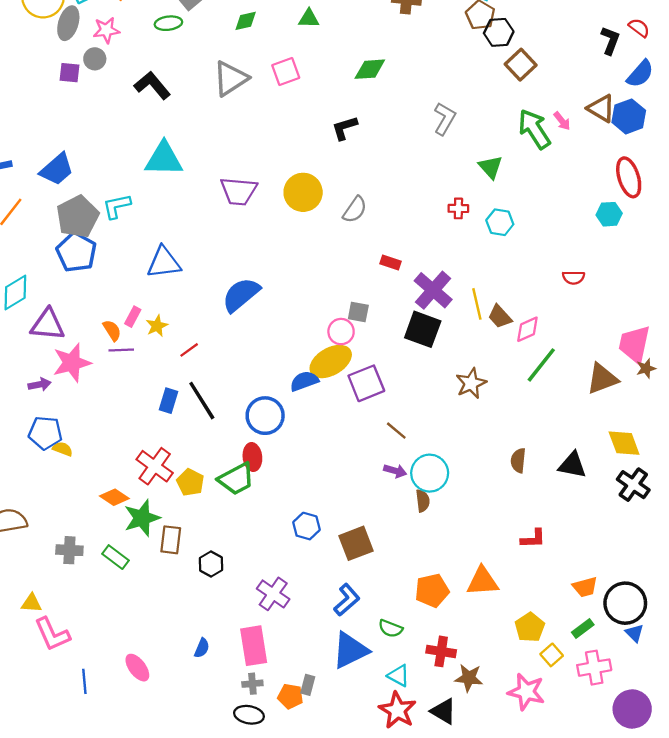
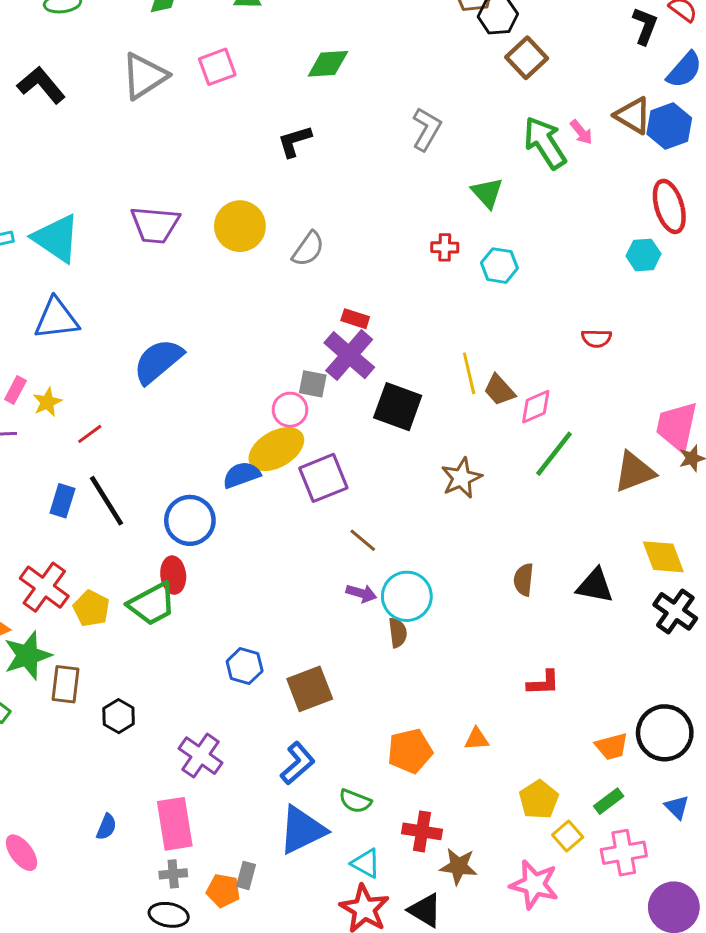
cyan triangle: (164, 159) -> (56, 238), moved, turned 33
purple cross: (433, 290) -> (349, 355), moved
orange triangle: (483, 581) -> (477, 739), size x0.6
black circle: (625, 603) -> (665, 733), moved

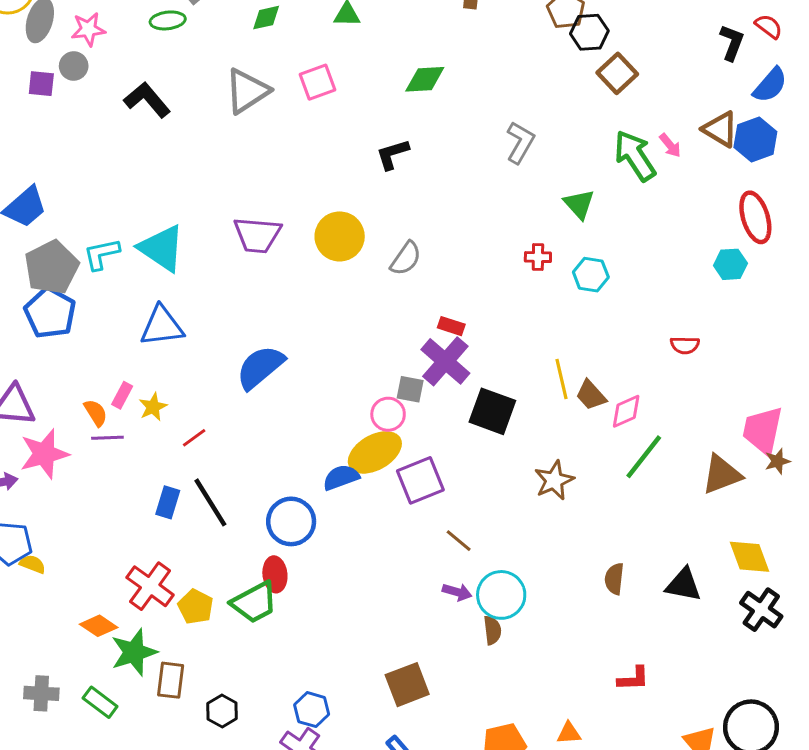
blue hexagon: (245, 666) -> (312, 710), moved

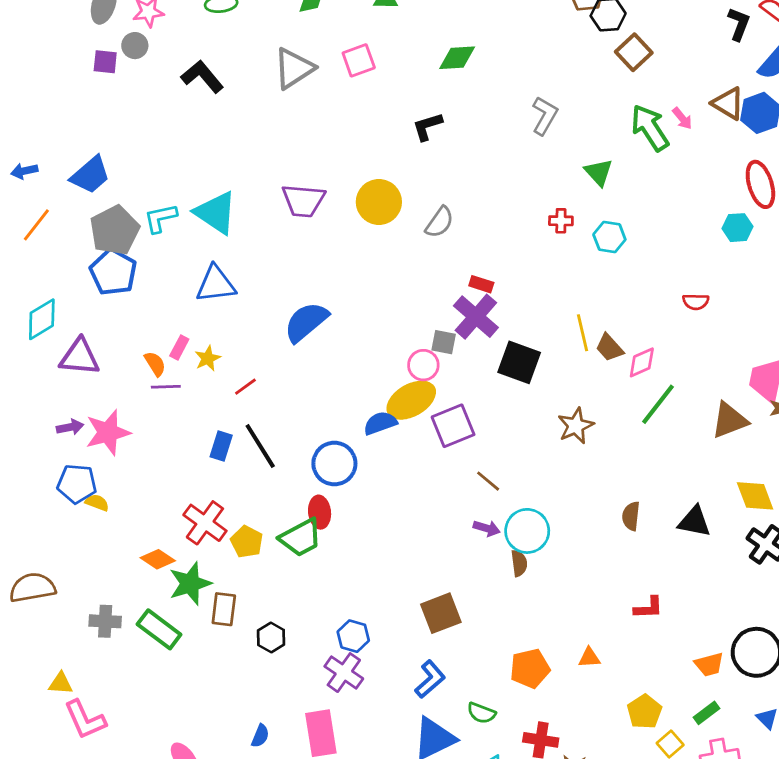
pink star: (44, 454) -> (108, 433), moved
green rectangle: (100, 702) -> (159, 629), size x1.4

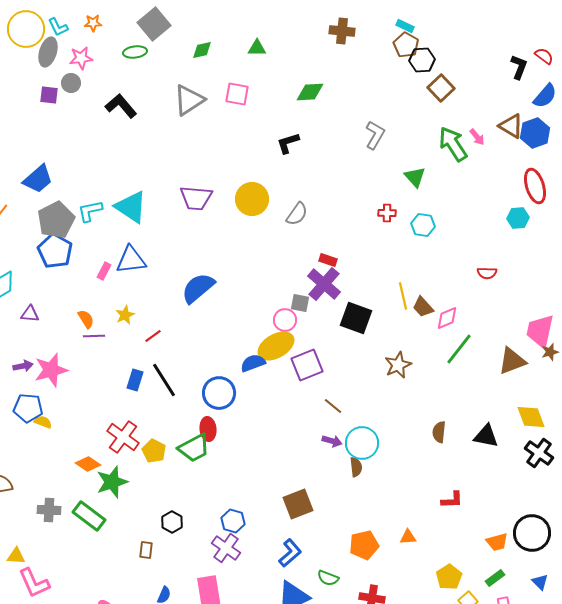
pink square: (359, 60) -> (237, 94), turned 30
pink rectangle: (179, 348) -> (104, 271), moved
purple triangle: (80, 357) -> (30, 314), size x0.6
brown rectangle: (224, 609) -> (146, 550), moved, size x0.7

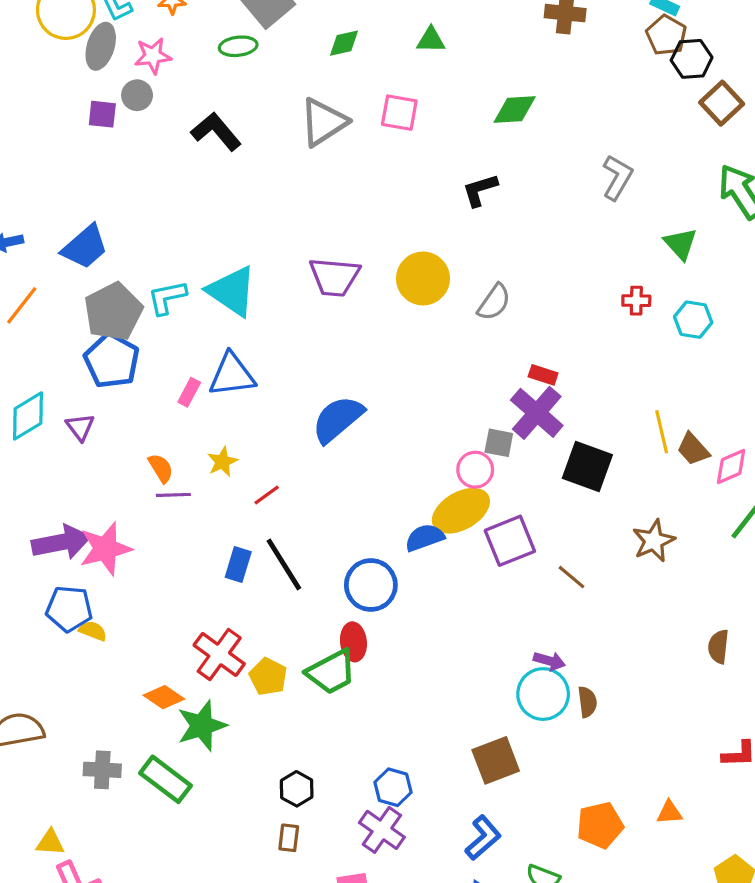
purple triangle: (30, 314) -> (80, 427), moved, turned 48
purple arrow: (23, 366) -> (61, 542), size x1.8
brown line: (333, 406) -> (572, 577), moved
cyan circle: (362, 443) -> (543, 694), moved
brown rectangle: (146, 550) -> (289, 838), moved

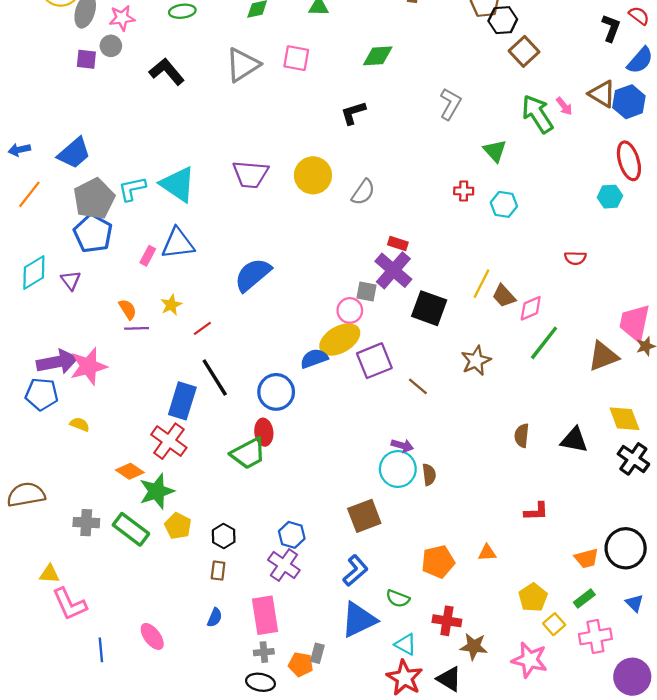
yellow line: (662, 432) -> (482, 284), turned 40
blue rectangle: (238, 564) -> (182, 401), moved, size x1.5
blue pentagon: (69, 609) -> (42, 394), moved
yellow pentagon: (268, 677) -> (178, 526), moved

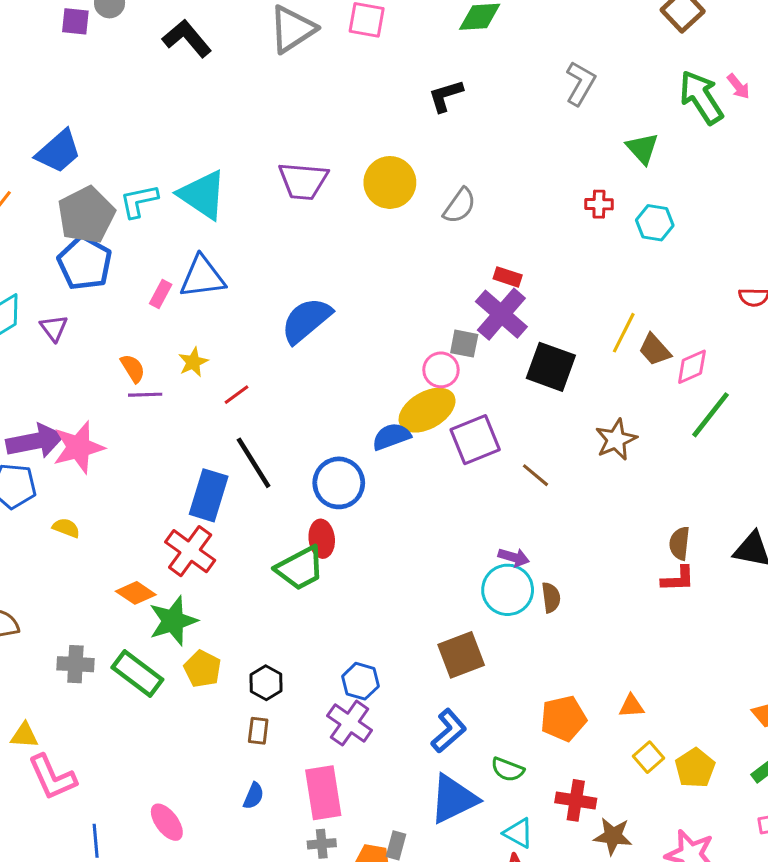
red L-shape: (536, 511) -> (678, 579), moved
yellow square: (554, 624) -> (649, 757), moved

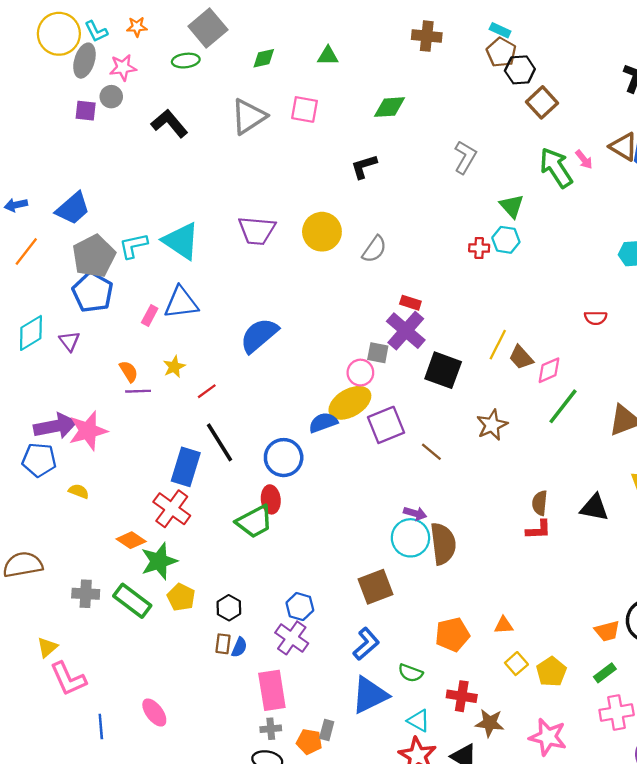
cyan hexagon: (655, 223) -> (506, 240), moved
brown semicircle: (551, 598) -> (443, 544), size x1.8
yellow triangle: (24, 735) -> (47, 647), turned -45
blue semicircle: (254, 796) -> (239, 647), moved

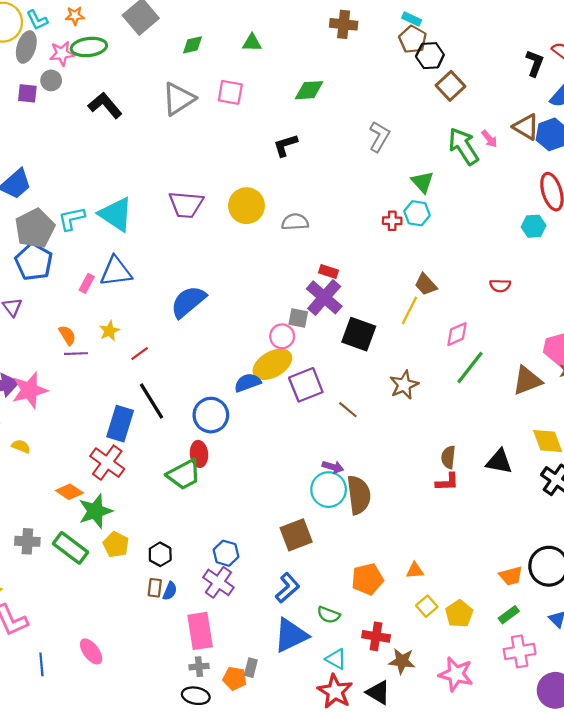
green ellipse: (186, 61) -> (89, 47), moved, size x1.4
gray semicircle: (374, 249) -> (295, 222), turned -128
brown trapezoid: (521, 357) -> (426, 284), moved

